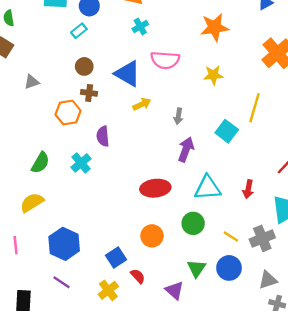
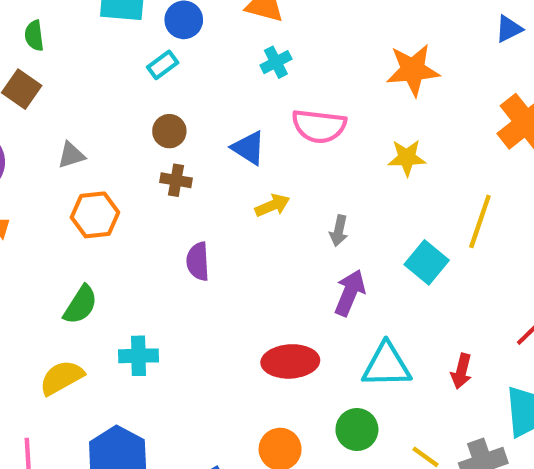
blue triangle: (128, 74) -> (249, 148), size x0.7
orange hexagon: (68, 113) -> (95, 215), moved
cyan cross: (81, 163) -> (138, 356), moved, turned 36

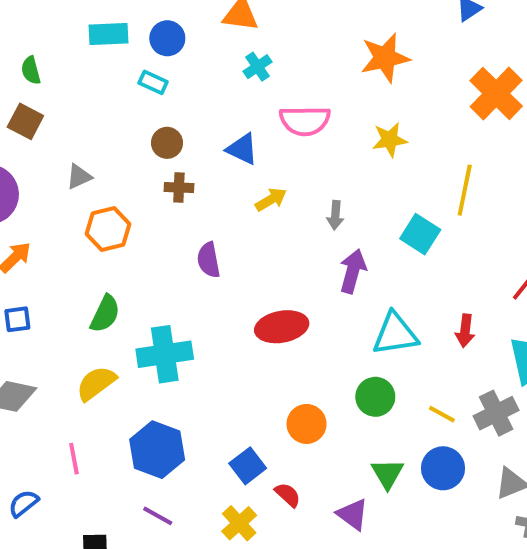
cyan rectangle: (163, 65) -> (153, 82), turned 68
cyan cross: (138, 356) -> (165, 354), size x1.5
red ellipse: (290, 361) -> (282, 327), moved

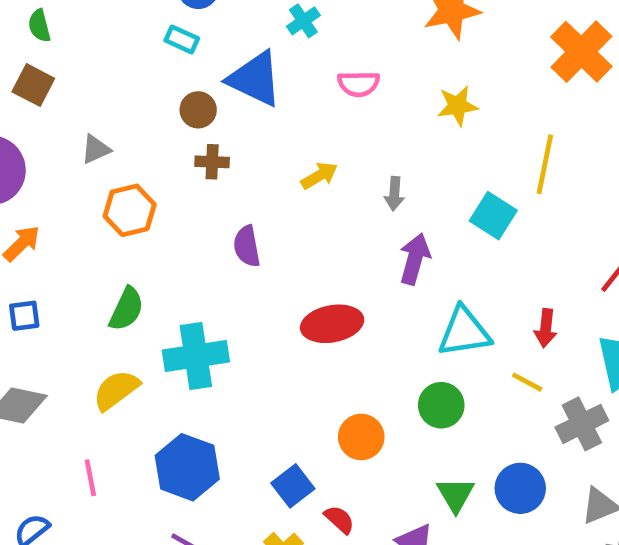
pink semicircle: (305, 121) -> (359, 84), size x0.7
blue triangle: (242, 149) -> (255, 79), moved, size x1.5
yellow line: (442, 414) -> (527, 382), moved

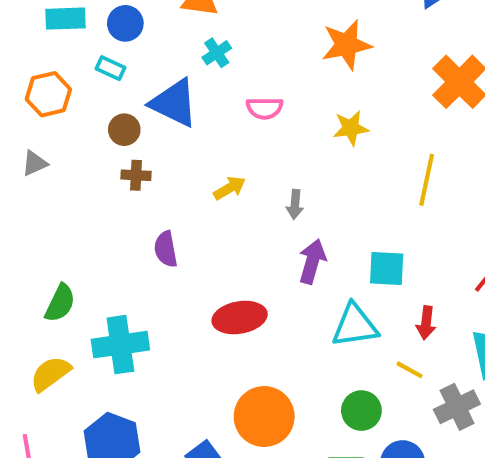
orange hexagon: (130, 210) -> (48, 94), moved
cyan square: (493, 216) -> (387, 269), moved, turned -30
green circle: (441, 405) -> (361, 411), moved
orange circle: (361, 437) -> (264, 417), size x1.5

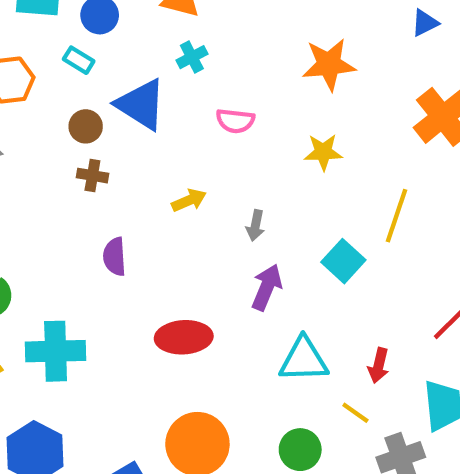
cyan square: (387, 269) -> (343, 261), moved, turned 33

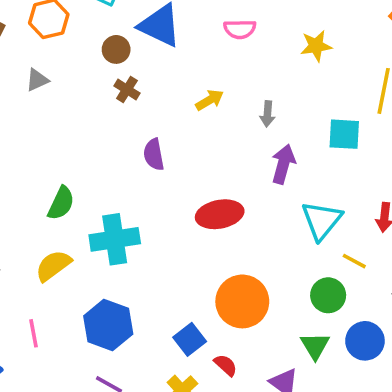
brown cross: (92, 176) -> (127, 90), turned 30
cyan square: (343, 261) -> (344, 134), turned -32
cyan triangle: (304, 360) -> (322, 220), turned -42
yellow line: (355, 413) -> (354, 261), moved

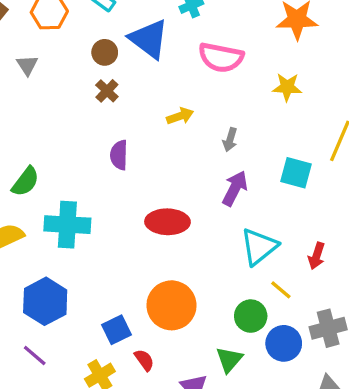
pink semicircle: (240, 29) -> (221, 57), size x1.5
gray triangle: (37, 80) -> (27, 65), turned -50
blue circle: (365, 341) -> (284, 343), moved

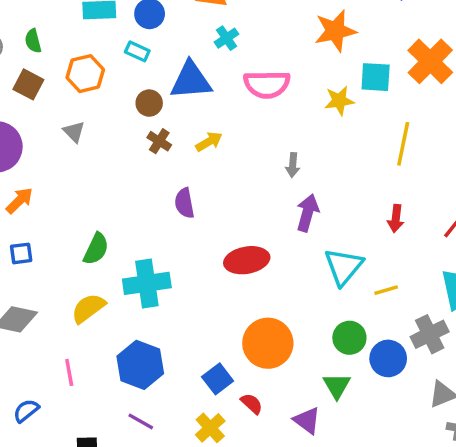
blue triangle: (149, 39) -> (191, 80), turned -30
yellow arrow: (180, 116) -> (209, 142), moved
cyan square: (296, 173) -> (376, 77), moved
red arrow: (317, 256) -> (396, 219), moved
yellow line: (281, 290) -> (386, 290), moved, turned -45

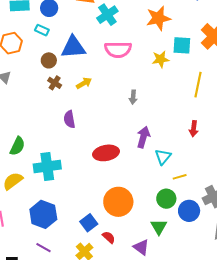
cyan cross: (226, 38) -> (107, 15), moved, size x1.5
purple arrow: (307, 213) -> (143, 137), moved
cyan triangle: (344, 266) -> (163, 157), size x0.7
yellow line: (386, 290) -> (180, 177), moved

